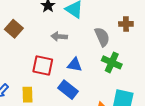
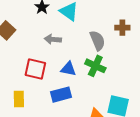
green cross: (112, 62) -> (95, 66), moved
blue rectangle: (68, 90) -> (61, 95), turned -54

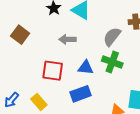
gray semicircle: (97, 41) -> (112, 37), turned -114
yellow rectangle: (19, 99) -> (39, 102), turned -35

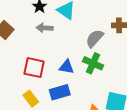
gray arrow: (67, 39) -> (45, 28), moved
yellow rectangle: (39, 102) -> (31, 99), moved

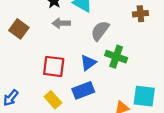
gray semicircle: (95, 38) -> (100, 31), moved
blue triangle: (67, 67) -> (88, 63), turned -42

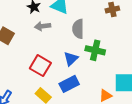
gray semicircle: (100, 31) -> (78, 29), turned -30
red square: (54, 66) -> (40, 66), turned 30

